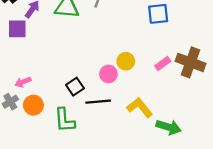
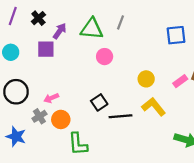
pink circle: (108, 74) -> (105, 57), moved
yellow L-shape: (140, 107) -> (154, 107), moved
green L-shape: (65, 120) -> (78, 144), moved

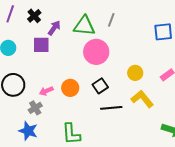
pink circle: (105, 57) -> (96, 52), size x1.6
black square: (99, 102) -> (100, 86), moved
orange circle: (61, 119) -> (70, 88), moved
blue star: (16, 137) -> (28, 131), moved

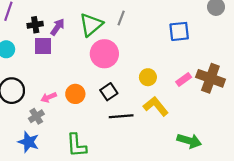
black cross: (34, 16) -> (35, 25), moved, turned 32
green triangle: (84, 26) -> (91, 25), turned -45

